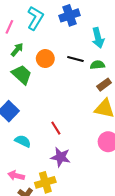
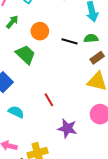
black line: (75, 59) -> (69, 41), moved
green trapezoid: (22, 75) -> (25, 55), moved
purple star: (61, 157) -> (67, 128), moved

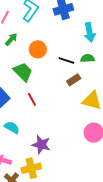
brown rectangle: (97, 58) -> (74, 80), moved
red line: (49, 100) -> (32, 99), moved
purple star: (67, 128) -> (41, 145), moved

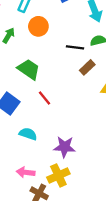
orange circle: (38, 49) -> (38, 26), moved

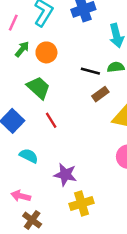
orange circle: (38, 26) -> (46, 52), moved
yellow cross: (58, 175) -> (82, 203), moved

